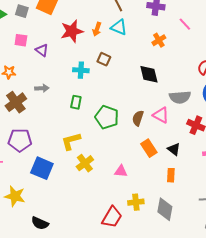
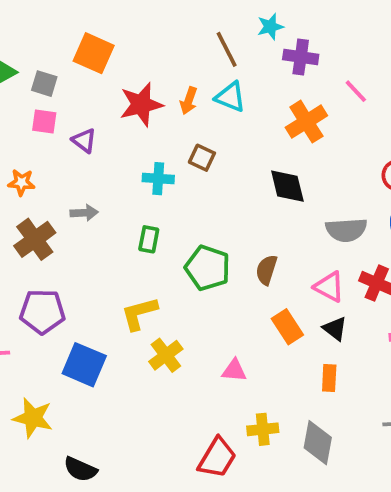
gray square: (22, 11) -> (44, 84), moved
orange cross: (159, 40) -> (306, 122), size x1.5
pink triangle: (161, 115) -> (329, 287), moved

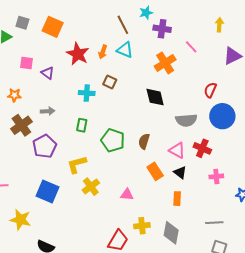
gray square: (44, 84) -> (22, 23), moved
red star: (141, 104) -> (78, 54), turned -30
purple pentagon: (42, 312) -> (45, 146), moved, turned -30

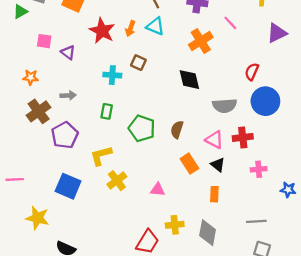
red cross: (202, 148) -> (243, 137), turned -30

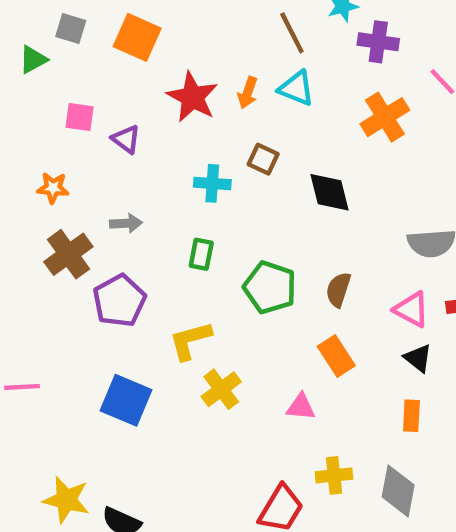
black diamond: (189, 80) -> (330, 192), moved
orange rectangle: (189, 164) -> (336, 356), moved
yellow star: (37, 218) -> (66, 500), moved

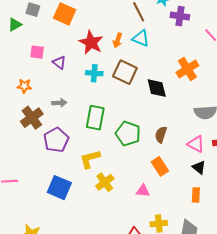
orange cross: (385, 117) -> (187, 69), moved
brown square: (263, 159) -> (125, 72), size x1.6
cyan cross: (212, 183) -> (94, 73), moved
green rectangle: (201, 254) -> (95, 118), size x1.6

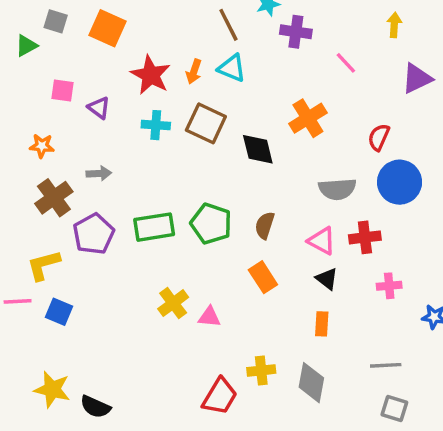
green rectangle: (95, 118) -> (154, 227), moved, turned 70
yellow L-shape: (90, 159) -> (44, 265), moved
blue square: (59, 188) -> (59, 312), moved, size x0.7
pink triangle: (143, 191) -> (209, 317), moved

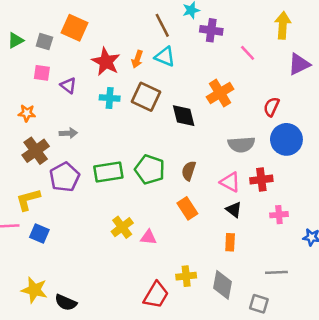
gray square: (56, 21) -> (44, 42), moved
yellow arrow: (394, 25) -> (283, 25), size x1.5
gray square: (394, 408) -> (259, 304), moved

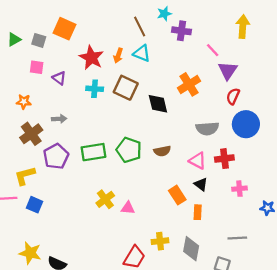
purple triangle: (299, 64) -> (228, 71), moved, turned -30
brown semicircle: (189, 171) -> (162, 151), turned -119
orange rectangle: (187, 208) -> (177, 195), moved

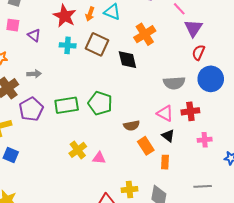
orange cross: (189, 84) -> (145, 34), moved
brown semicircle: (162, 151) -> (132, 126), moved

